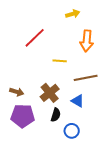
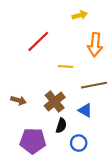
purple pentagon: (23, 116) -> (33, 141), moved

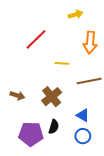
blue triangle: (85, 110) -> (83, 115), moved
black semicircle: (61, 126) -> (54, 127), moved
blue circle: (79, 143) -> (83, 136), moved

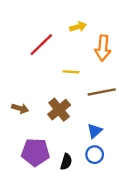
yellow arrow: (76, 14) -> (78, 27), moved
blue triangle: (83, 115) -> (95, 131), turned 48
black semicircle: (54, 127) -> (66, 162), moved

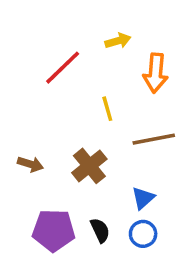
yellow line: (71, 72) -> (107, 109), turned 70
black semicircle: (66, 162) -> (100, 230), moved, turned -42

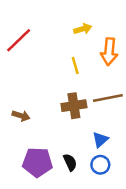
red line: (63, 68) -> (19, 40), moved
yellow line: (107, 109) -> (75, 65), moved
brown cross: (89, 166) -> (74, 106), moved, turned 30

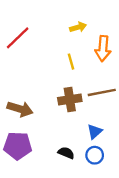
brown arrow: (21, 116) -> (20, 109), size x1.5
purple pentagon: (37, 162) -> (18, 146), moved
black semicircle: (70, 162) -> (66, 153), turned -42

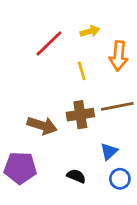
red line: (18, 38) -> (49, 44), moved
brown arrow: (20, 109) -> (42, 126), moved
blue circle: (95, 155) -> (120, 179), moved

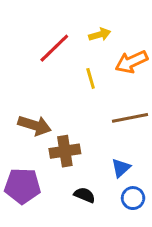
orange arrow: (119, 56) -> (131, 62), turned 60
brown cross: (80, 115) -> (65, 151), moved
brown arrow: (42, 126) -> (35, 125), moved

